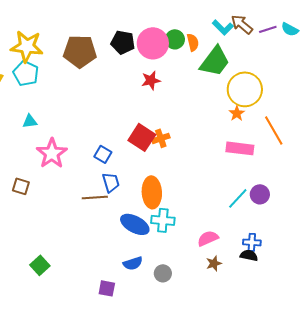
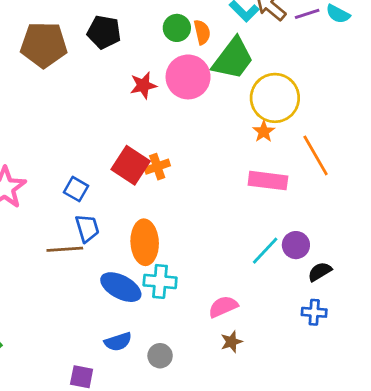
pink circle: (153, 43) -> (188, 77), moved
blue cross: (252, 242) -> (314, 312), moved
black semicircle: (249, 255) -> (320, 272), moved, turned -42

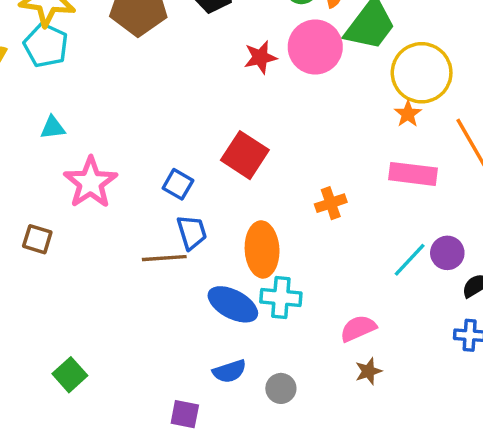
orange cross: (157, 167) -> (331, 203), moved

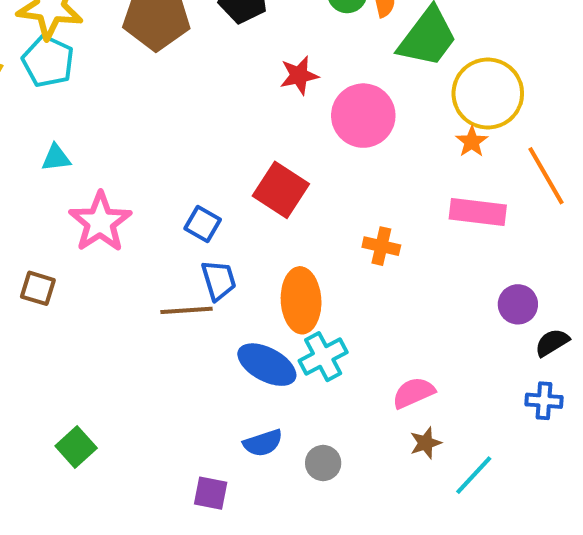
pink circle: (315, 47) -> (363, 116), moved
orange cross: (331, 203) -> (381, 246), turned 32
cyan line: (410, 260) -> (474, 475), moved
cyan cross: (281, 297) -> (323, 357), turned -33

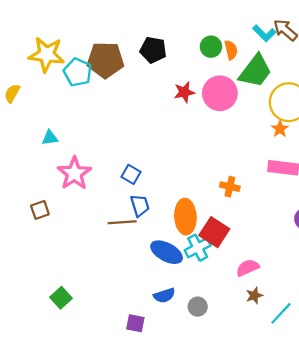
cyan pentagon: (48, 61) -> (78, 72), moved
pink circle: (363, 116) -> (220, 93), moved
red square: (281, 190) -> (214, 232), moved
brown square: (38, 288) -> (40, 210), turned -36

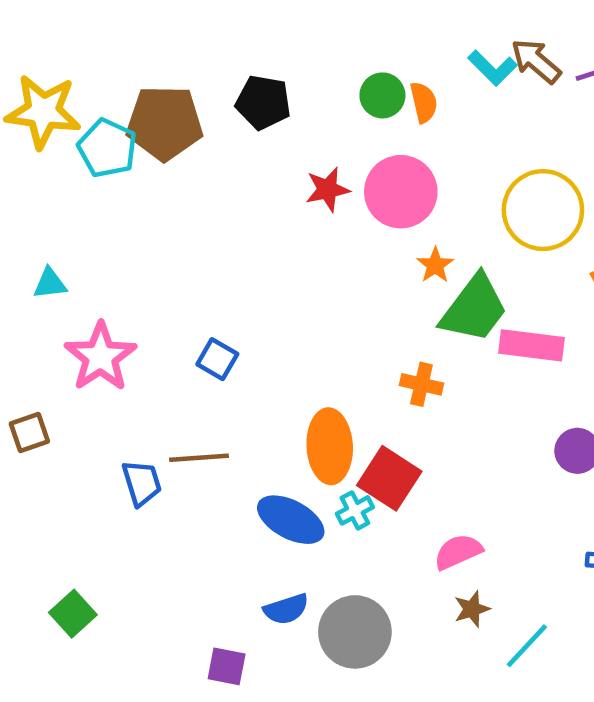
green trapezoid: (255, 71) -> (474, 309), moved
orange star: (280, 129) -> (435, 265), moved
blue trapezoid: (140, 206) -> (142, 483), moved
cyan cross: (198, 248) -> (355, 510), size x0.7
gray circle: (198, 307) -> (355, 632), size x1.8

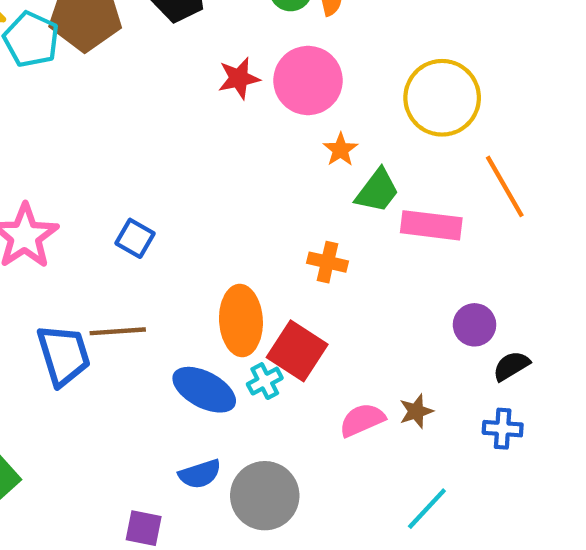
green trapezoid: (474, 309) -> (377, 191), size x0.7
blue trapezoid: (142, 483) -> (64, 355), size x1.4
brown star: (472, 609) -> (416, 411), moved

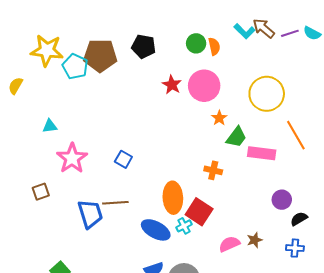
red star: (239, 78) -> (172, 85), turned -30

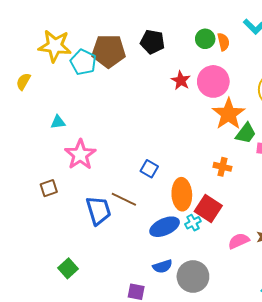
orange star: (219, 118) -> (229, 114), size x2.0
blue square: (123, 159) -> (149, 169), moved
brown line: (115, 203) -> (124, 199), turned 30
blue ellipse: (156, 230) -> (165, 227), turned -52

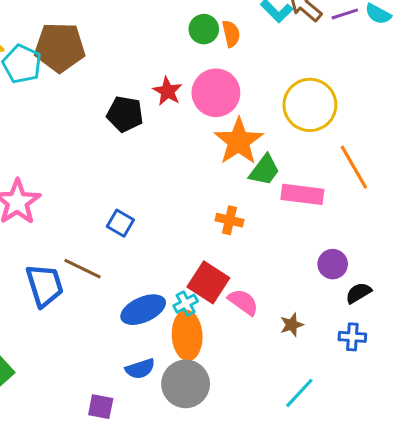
black pentagon: (152, 42) -> (125, 114), moved
orange ellipse: (182, 194) -> (187, 335), moved
pink semicircle: (239, 241) -> (243, 302), moved, turned 60

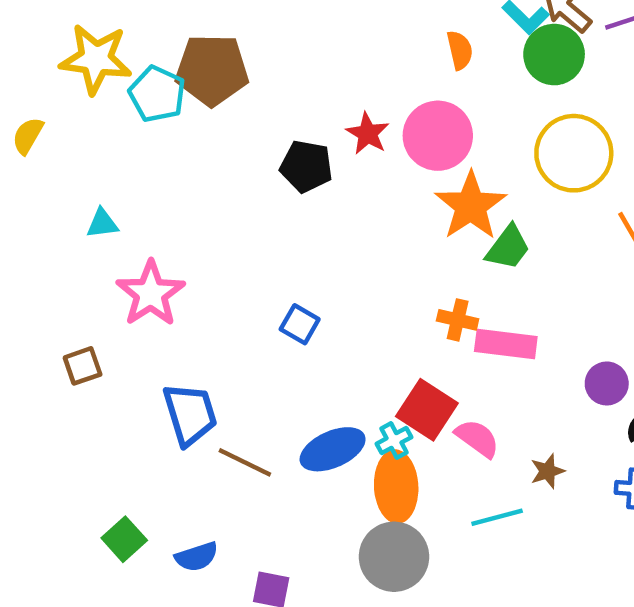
green circle: (204, 29) -> (554, 55), moved, size x1.4
pink rectangle: (302, 194) -> (506, 344), moved
brown line: (82, 269) -> (245, 462), moved
blue semicircle: (140, 369) -> (197, 557), moved
cyan line: (299, 393) -> (497, 517), moved, turned 32

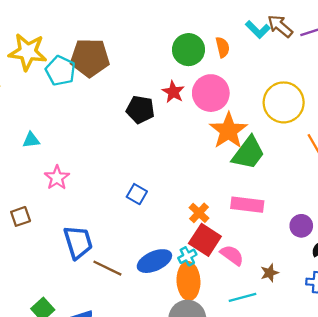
green circle: (554, 55) -> (188, 50), moved
green trapezoid: (508, 248) -> (248, 153), size x1.4
pink star: (151, 294) -> (57, 178), size x0.7
orange cross: (458, 320) -> (199, 213), moved, turned 30

